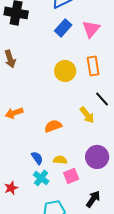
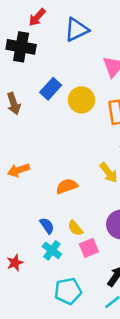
blue rectangle: (63, 28) -> (51, 89), moved
yellow circle: (65, 71) -> (81, 100), moved
yellow semicircle: (60, 160) -> (75, 228), turned -136

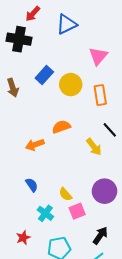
orange arrow: (19, 170) -> (35, 145), moved
orange semicircle: (67, 186) -> (61, 127), moved
blue semicircle: (47, 226) -> (32, 185), moved
red star: (15, 263) -> (23, 238), moved

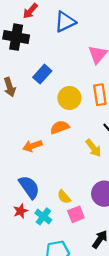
yellow circle: (71, 85) -> (69, 98), moved
blue semicircle: (32, 185) -> (29, 187), size x1.6
red star: (23, 238) -> (20, 211), moved

